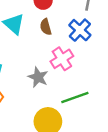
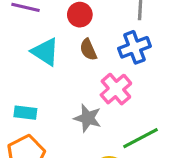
blue cross: (80, 30) -> (134, 47), turned 35

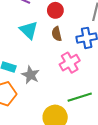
gray star: (88, 118) -> (31, 75), moved

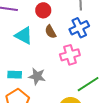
pink cross: (70, 63) -> (70, 55), turned 30

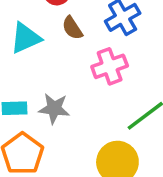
cyan triangle: (24, 35) -> (25, 38), turned -48

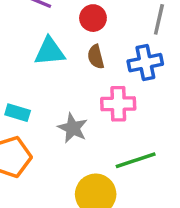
gray star: (54, 108) -> (73, 128), moved

